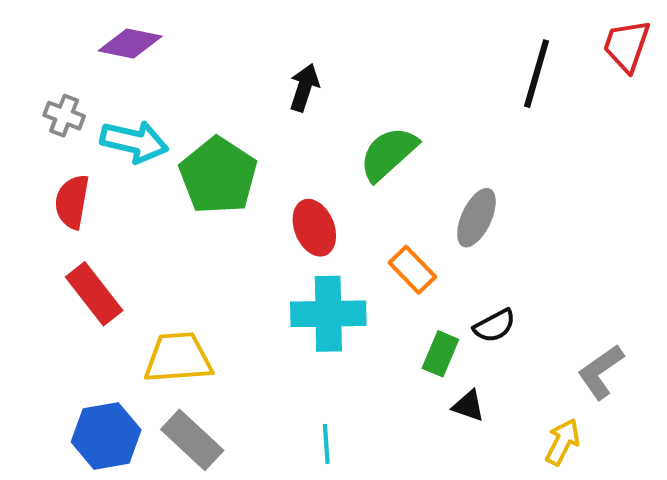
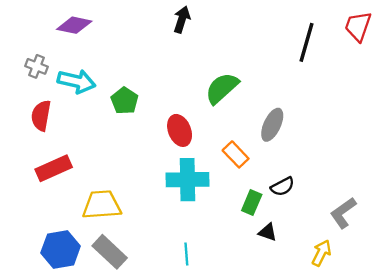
black arrow: (304, 88) -> (182, 19), moved
green pentagon: (218, 176) -> (125, 101), size x0.6
red rectangle: (94, 294) -> (54, 168), turned -76

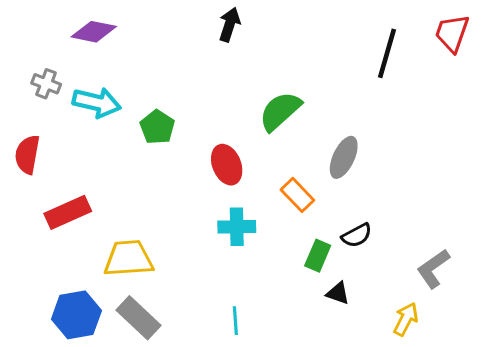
red semicircle: (41, 116) -> (27, 155), moved
cyan cross: (188, 180) -> (237, 227), size x0.7

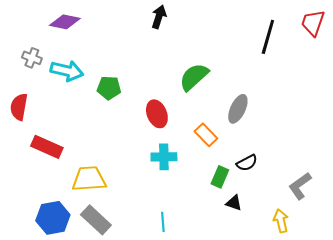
green pentagon: (157, 127) -> (109, 88), turned -30
red rectangle: (68, 212) -> (47, 147), turned 48
yellow arrow: (406, 319) -> (281, 221), turned -40

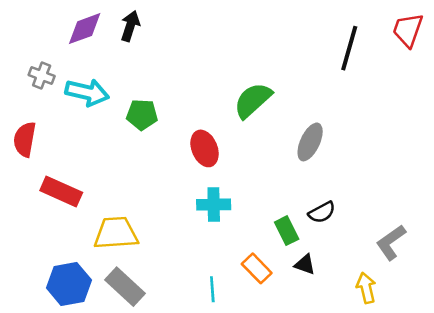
black arrow: (159, 17) -> (130, 26), moved
purple diamond: (65, 22) -> (85, 29), turned -32
orange rectangle: (206, 135) -> (257, 268), moved
green rectangle: (220, 177) -> (287, 231), turned -50

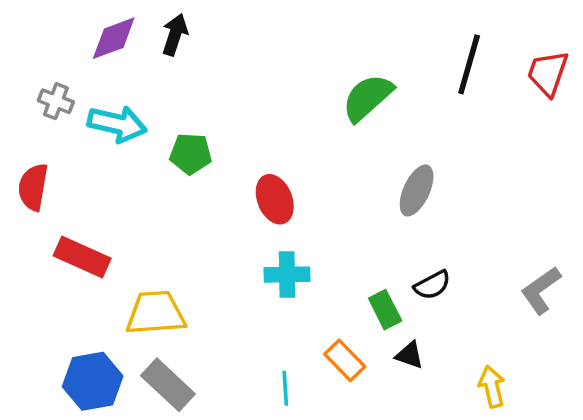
red trapezoid: (408, 30) -> (548, 73), moved
green semicircle: (253, 100) -> (368, 98), moved
gray L-shape: (391, 242) -> (541, 290), moved

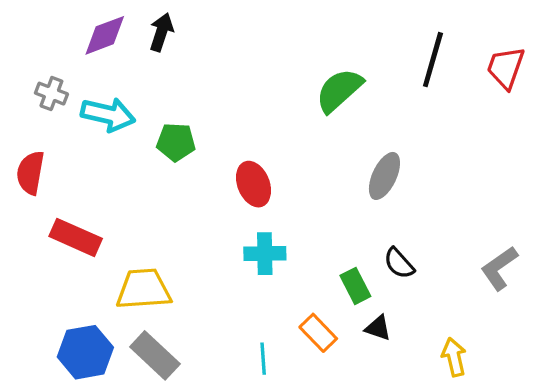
black semicircle: (432, 285) -> (399, 263), turned 76

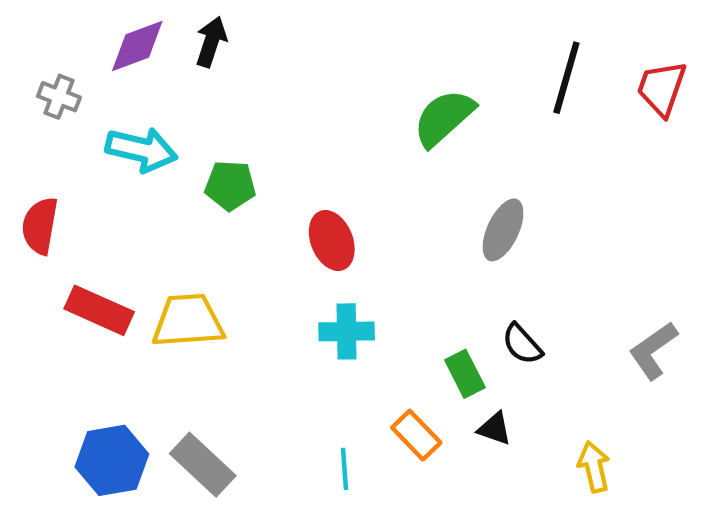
gray cross: (51, 94) -> (59, 97), moved
yellow trapezoid: (144, 289) -> (188, 321), moved

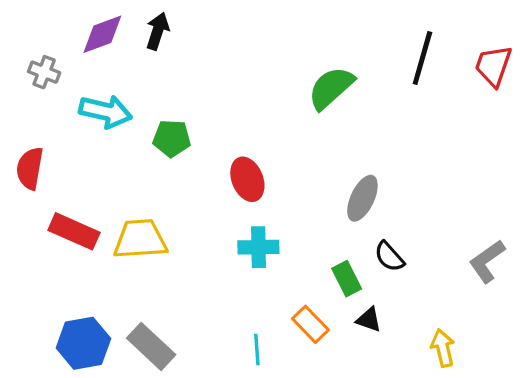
gray ellipse: (503, 230) -> (362, 198), moved

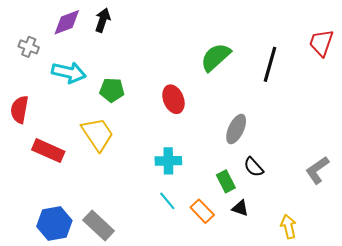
black line: (422, 58) -> (270, 64), moved
red ellipse: (247, 179) -> (173, 99), moved
yellow trapezoid: (140, 239) -> (98, 134), moved, turned 60
cyan line: (257, 350) -> (167, 201), moved, turned -36

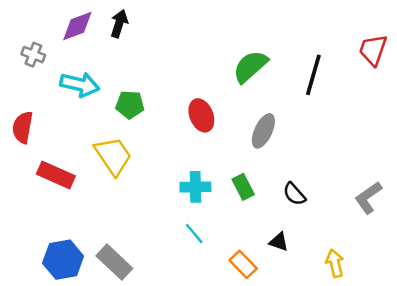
gray ellipse: (236, 129) -> (263, 131), moved
green rectangle: (226, 181) -> (243, 187), moved
orange rectangle: (202, 211) -> (243, 264), moved

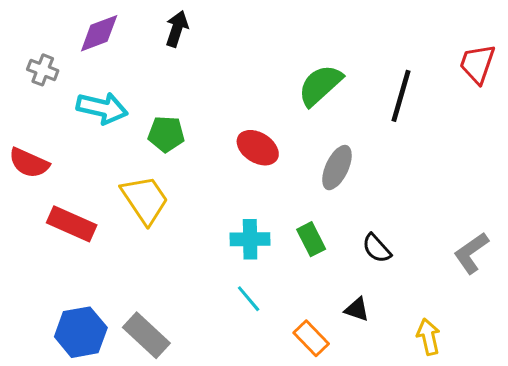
black arrow: (119, 24) -> (177, 29), moved
red ellipse: (201, 115) -> (258, 148), turned -36
red semicircle: (23, 127) -> (29, 163), turned -76

